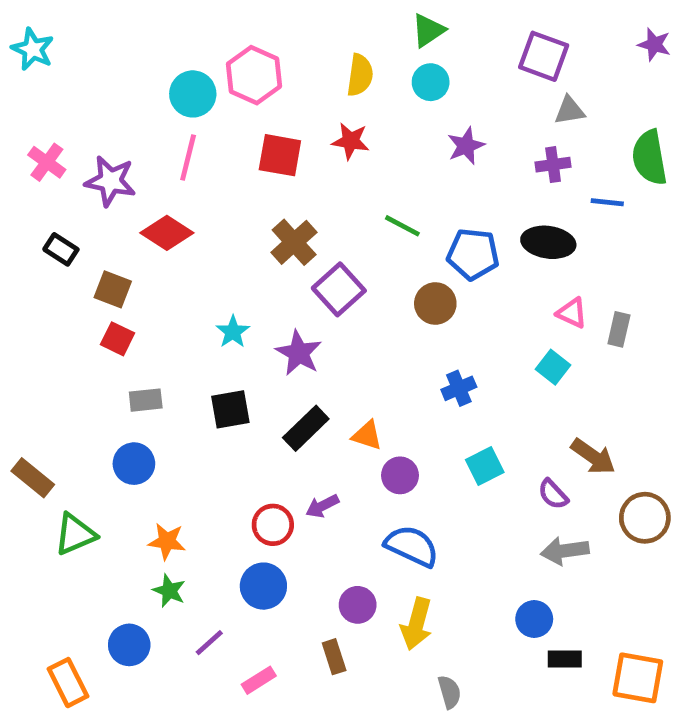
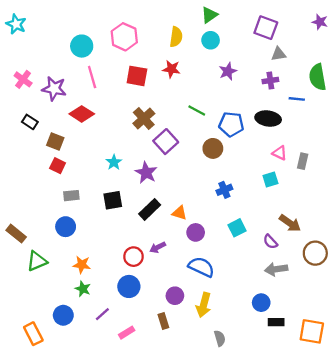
cyan circle: (193, 94) -> (82, 46), moved
pink line: (188, 158) -> (92, 77), turned -30
cyan square: (553, 367) -> (270, 179), turned 35

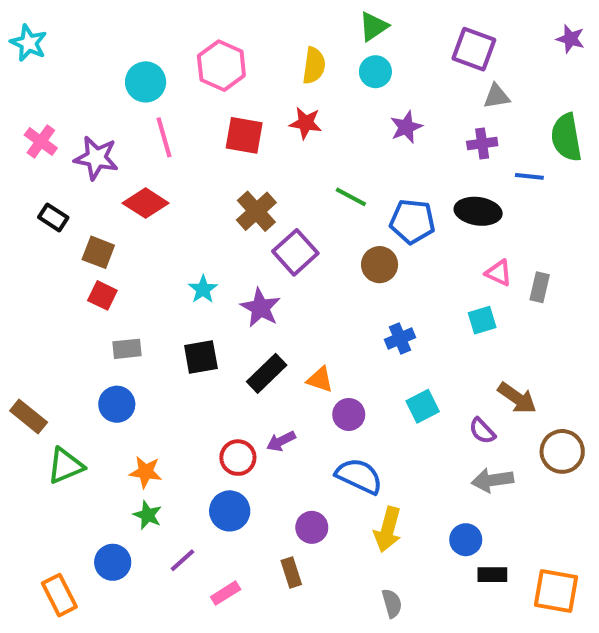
yellow arrow: (204, 305) -> (388, 529), moved

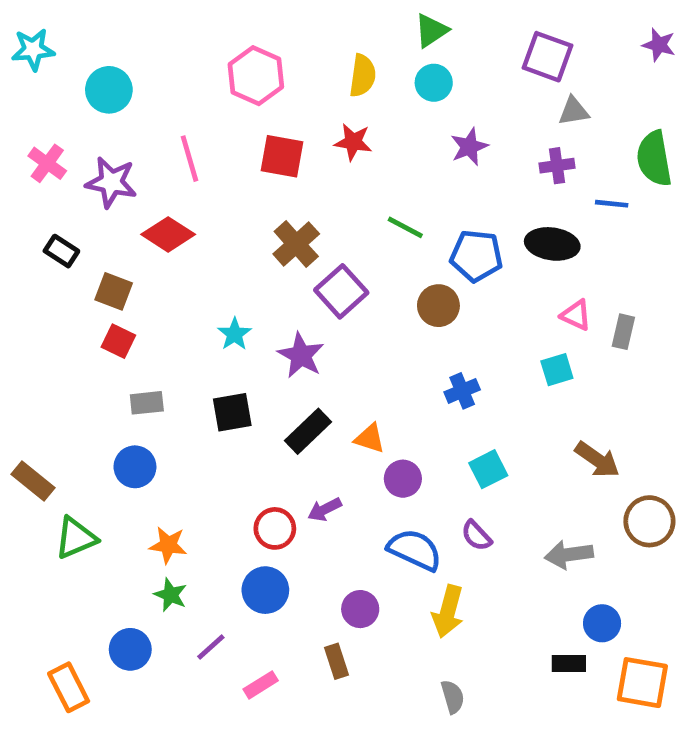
cyan star: (29, 43) -> (33, 50), turned -30
cyan circle: (146, 82) -> (109, 90), moved
purple semicircle: (482, 431) -> (476, 536), moved
blue circle: (466, 540) -> (602, 623), moved

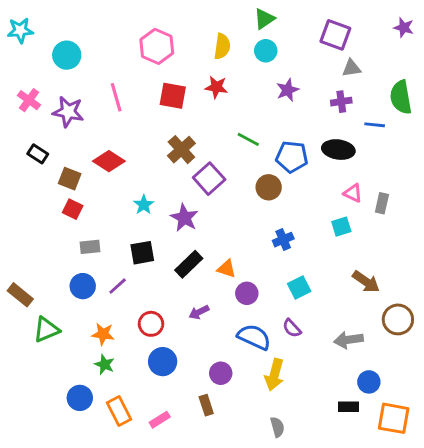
red diamond: (168, 234) -> (109, 161), moved
red circle: (275, 528) -> (151, 324), moved
purple line: (211, 647) -> (118, 286), moved
orange rectangle: (69, 687) -> (119, 411), moved

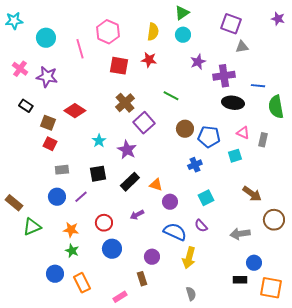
pink line: (116, 97) -> (80, 49), moved
green semicircle: (401, 97) -> (276, 107), moved
purple cross: (341, 102) -> (224, 76), moved, size x1.5
blue pentagon: (292, 157) -> (209, 137), moved
pink rectangle: (160, 420) -> (120, 297), moved

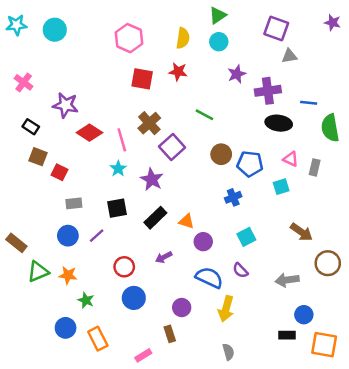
cyan circle: (46, 38) -> (55, 30), moved
pink line: (80, 49) -> (122, 140), moved
purple star: (47, 77) -> (66, 105), moved
brown square: (48, 123) -> (38, 157), moved
orange star: (71, 230) -> (68, 275), moved

